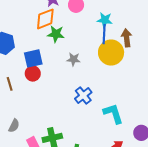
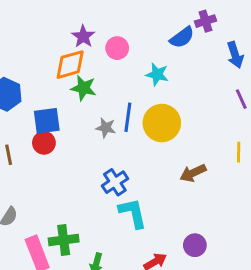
blue line: (104, 34) -> (128, 117), moved
brown arrow: (127, 38) -> (193, 173), moved, turned -114
cyan L-shape: (113, 114) -> (133, 213), moved

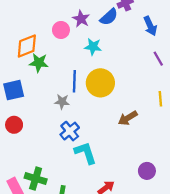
purple star: (83, 36) -> (81, 19), moved
gray star: (106, 128) -> (62, 102), moved
red circle: (44, 143) -> (14, 125), moved
green cross: (64, 240) -> (36, 179), turned 30
purple circle: (195, 245) -> (147, 171), moved

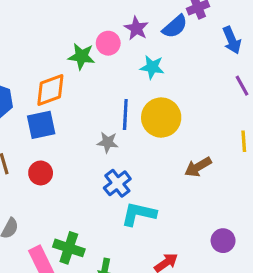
orange diamond: (27, 46) -> (50, 90), moved
green star: (39, 63) -> (81, 56), moved
cyan L-shape: (86, 153) -> (139, 214), turned -60

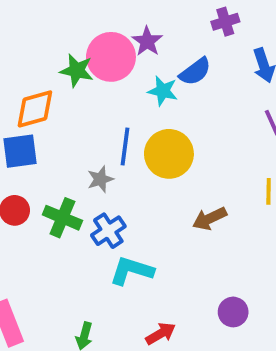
blue semicircle: (175, 27) -> (195, 72), moved
pink circle: (108, 43) -> (111, 57), size x1.6
gray star: (108, 142) -> (100, 179), turned -30
green cross: (69, 248) -> (62, 218), moved

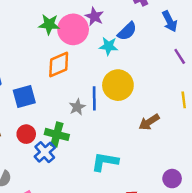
green star: (77, 70) -> (49, 24), moved
orange diamond: (35, 109) -> (59, 65), moved
blue line: (125, 147) -> (94, 98), moved
blue cross: (108, 231) -> (45, 152), moved

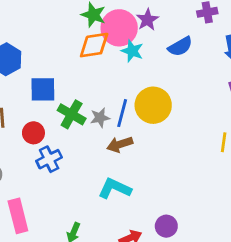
cyan star: (109, 46) -> (132, 51), moved
orange diamond: (59, 65) -> (94, 45), moved
brown arrow: (149, 122) -> (120, 144), moved
green cross: (57, 134) -> (72, 114), moved
purple circle: (172, 179) -> (166, 226), moved

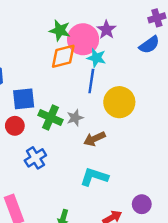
blue semicircle: (180, 47) -> (149, 45), moved
blue line: (122, 113) -> (91, 81), moved
red circle: (33, 133) -> (15, 126), moved

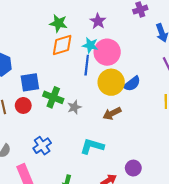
pink circle: (83, 39) -> (107, 52), moved
blue semicircle: (149, 45) -> (132, 84), moved
gray star: (75, 118) -> (74, 107), moved
brown arrow: (94, 139) -> (112, 113), moved
blue cross: (35, 158) -> (42, 146), moved

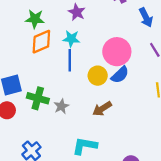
pink circle: (107, 52) -> (117, 52), moved
yellow circle: (111, 82) -> (98, 76), size x0.7

